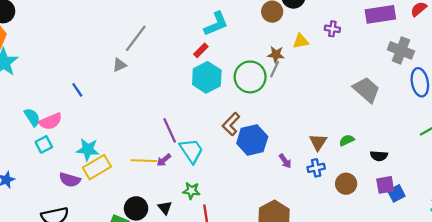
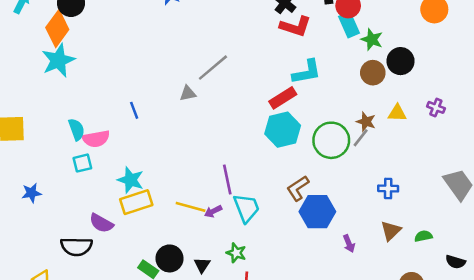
red rectangle: (201, 50) -> (283, 98), size x1.5
blue cross: (316, 168) -> (388, 189), moved
purple semicircle: (70, 180) -> (101, 223), moved

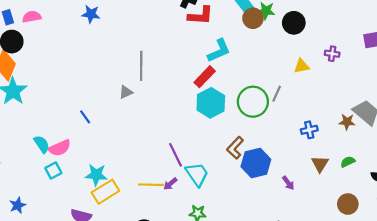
gray line: (213, 68) -> (141, 66), turned -36
brown circle: (373, 73) -> (253, 18), moved
brown star: (366, 122) -> (347, 122), moved

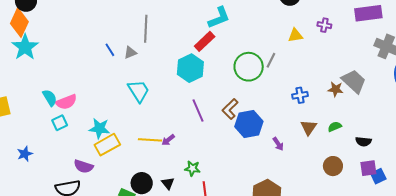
cyan hexagon: (211, 103) -> (190, 68), moved
blue line: (85, 117) -> (110, 50), moved
purple line: (176, 155) -> (198, 111), moved
cyan trapezoid: (197, 174) -> (139, 91), moved

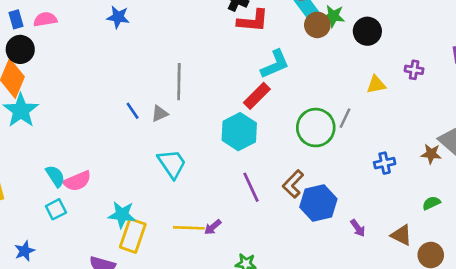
cyan square: (60, 123) -> (56, 209), moved
brown triangle: (309, 127) -> (401, 235), moved, turned -36
yellow rectangle: (107, 145) -> (133, 236), turned -40

